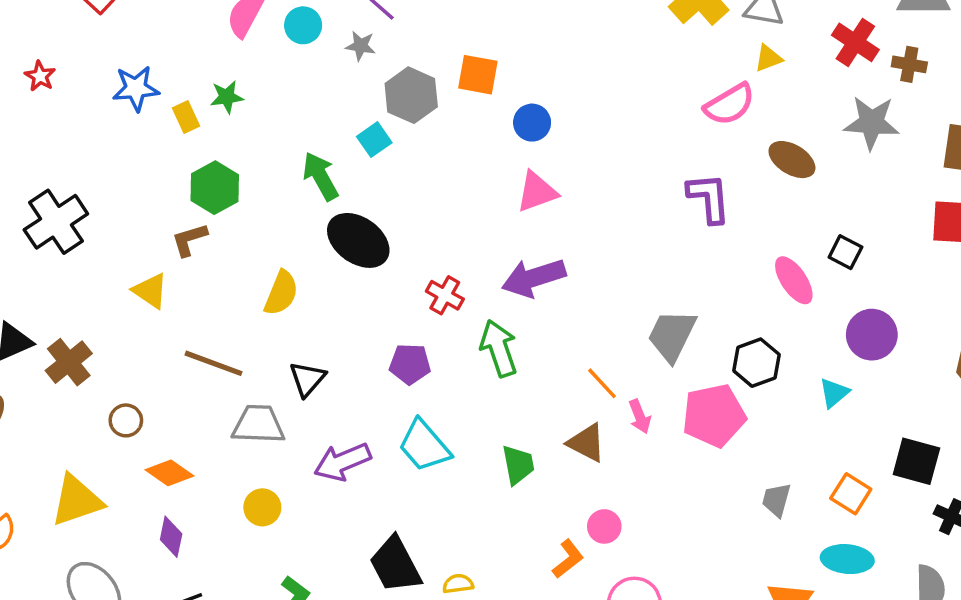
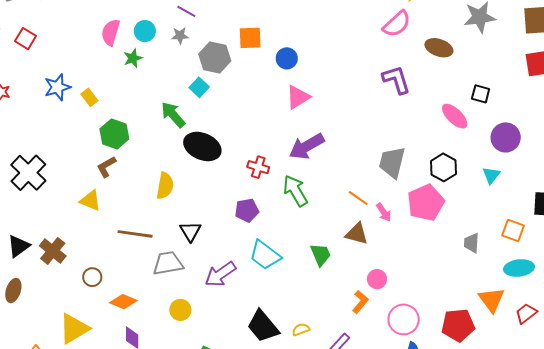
green star: (227, 97) -> (133, 58), moved

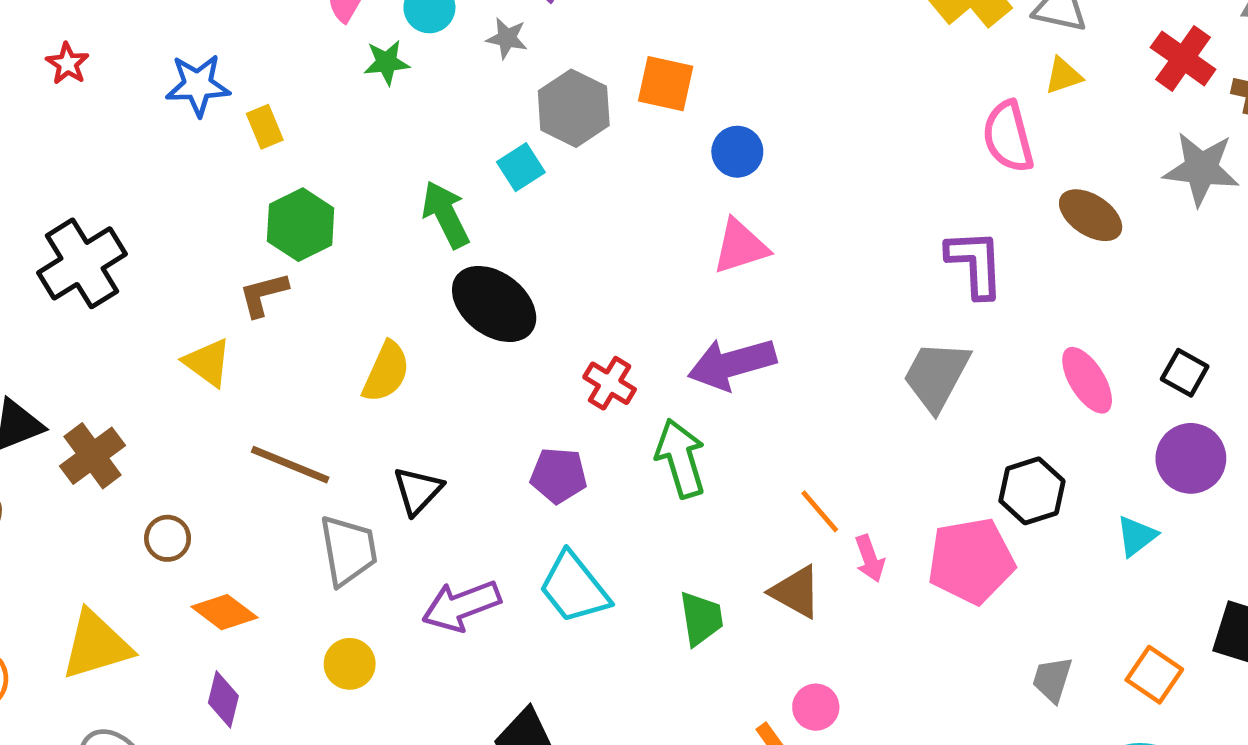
pink semicircle: (397, 24) -> (1008, 137), turned 104
black square: (481, 94) -> (1185, 373), moved
gray trapezoid: (392, 162) -> (936, 376), moved
gray trapezoid: (168, 263) -> (348, 550), turned 76

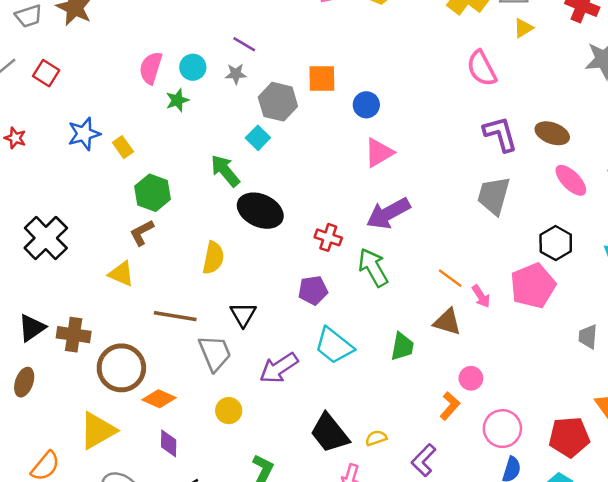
pink semicircle: (1008, 137) -> (482, 68), moved
brown ellipse: (1091, 215) -> (552, 133), moved
brown cross: (93, 456) -> (74, 335), turned -32
brown circle: (168, 538) -> (121, 368), size x2.0
green trapezoid: (701, 619) -> (402, 347), turned 32

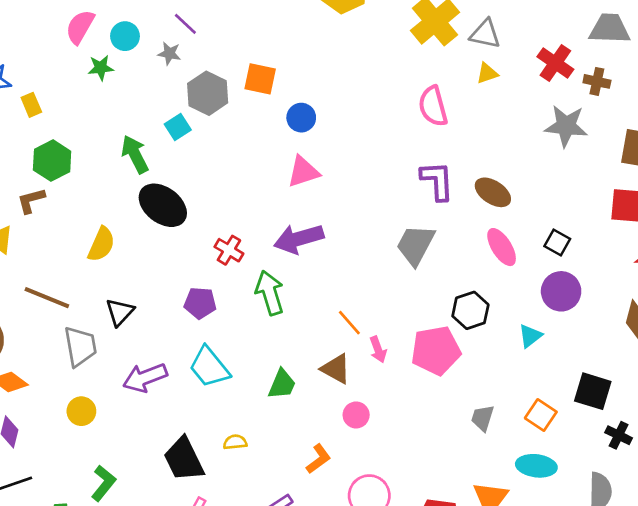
pink circle: (471, 378) -> (356, 415), moved
yellow semicircle: (376, 438) -> (235, 442), moved

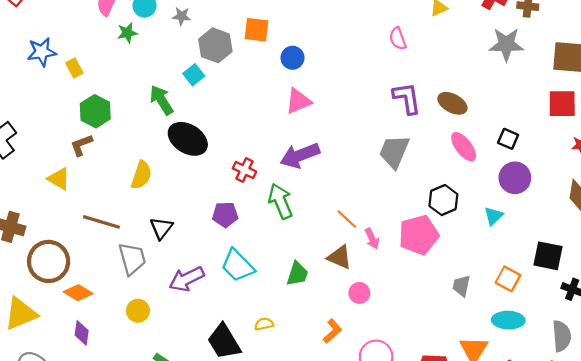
pink semicircle: (433, 106) -> (398, 39), size x0.7

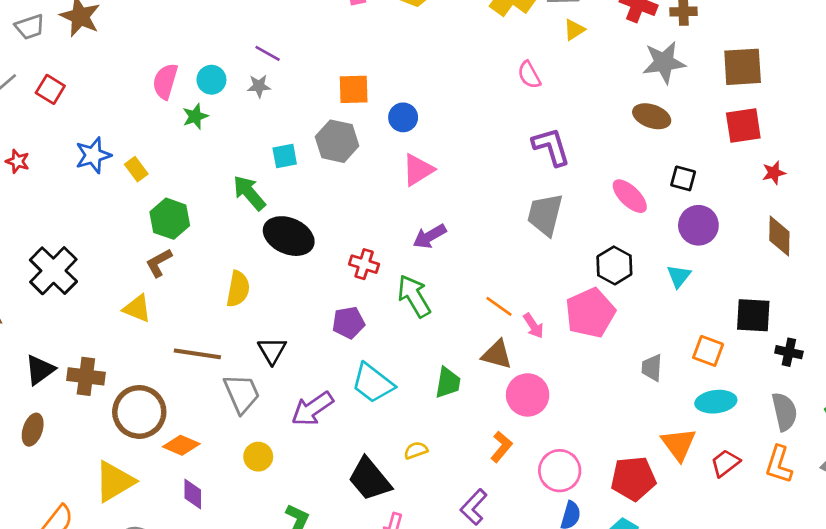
gray hexagon: (215, 45) -> (337, 141), moved
cyan square: (194, 75) -> (285, 156), turned 36
brown ellipse: (452, 103) -> (652, 116), moved
purple arrow: (300, 155) -> (430, 236), size x0.7
pink circle: (359, 293) -> (528, 395), size x1.6

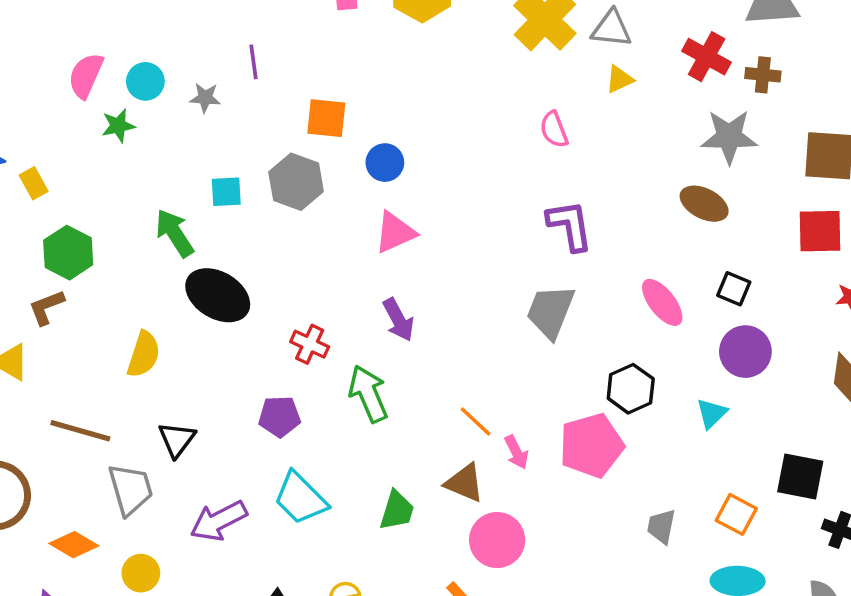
purple line: (268, 53) -> (253, 62), moved, turned 45
purple arrow: (430, 236) -> (398, 320), turned -96
orange diamond: (181, 445) -> (74, 545), moved

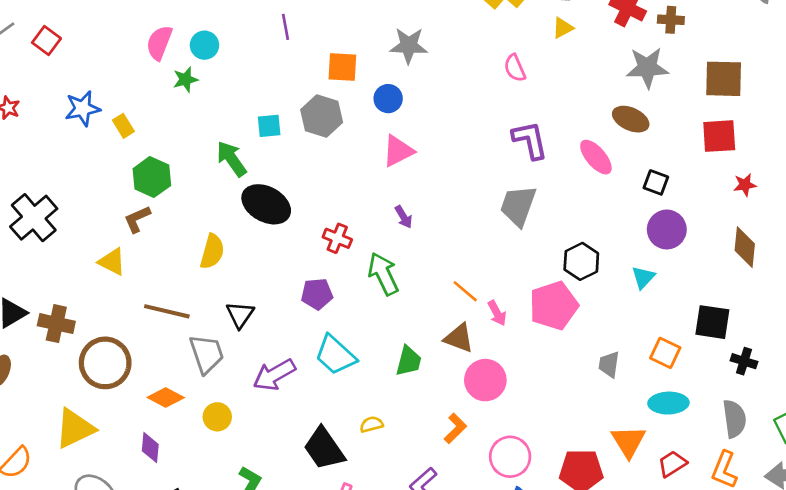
gray star: (205, 98) -> (409, 46), moved, size x1.6
pink ellipse: (662, 302) -> (596, 157), moved
purple arrow: (398, 320) -> (404, 217), size x0.7

